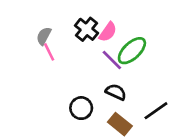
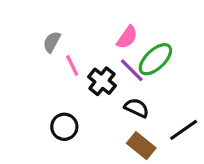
black cross: (86, 29) -> (102, 81), moved
pink line: (49, 52) -> (72, 66), moved
black circle: (81, 108) -> (64, 127), moved

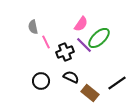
gray semicircle: (52, 42) -> (33, 27), turned -40
black cross: (102, 81) -> (65, 52), turned 30
black semicircle: (137, 108) -> (71, 77), moved

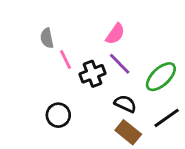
green ellipse: (99, 38) -> (161, 77), moved
black semicircle: (71, 77) -> (125, 104), moved

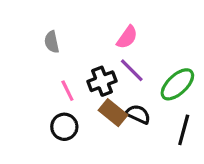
pink line: (65, 60) -> (67, 91), moved
black line: (167, 118) -> (184, 130), turned -40
brown rectangle: (128, 132) -> (113, 113), moved

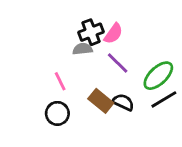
gray semicircle: (52, 42) -> (83, 49), moved, turned 96
black cross: (102, 81) -> (91, 32), moved
black line: (184, 130) -> (164, 99), moved, turned 44

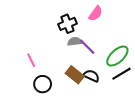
pink semicircle: (113, 34) -> (96, 13), moved
gray semicircle: (83, 49) -> (75, 42), moved
pink line: (60, 81) -> (31, 60), moved

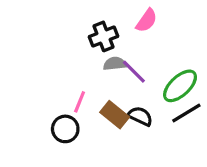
pink line: (31, 60) -> (80, 102), moved, turned 48

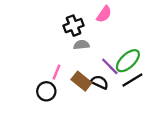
purple line: (134, 72) -> (110, 66), moved

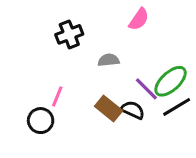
black cross: (74, 26) -> (69, 34), moved
pink line: (56, 72) -> (57, 96), moved
black circle: (46, 91) -> (41, 121), moved

